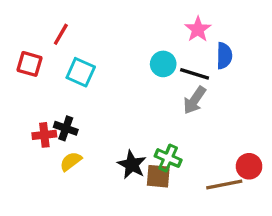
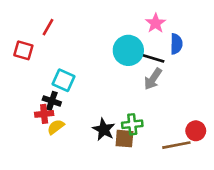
cyan circle: (163, 64) -> (128, 50), size x1.5
cyan square: (81, 72) -> (64, 80), moved
red cross: (44, 135) -> (44, 114), moved
green cross: (168, 158) -> (132, 124), turned -30

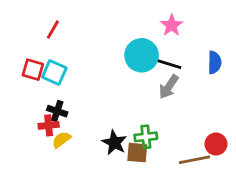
blue semicircle: (176, 44) -> (215, 62), moved
red square: (23, 50) -> (33, 70), moved
cyan square: (64, 80) -> (54, 72), moved

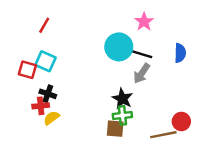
red square: (33, 70) -> (27, 70), moved
black star: (114, 143) -> (122, 99), moved

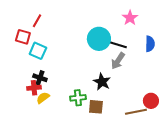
pink star: (144, 22) -> (130, 18), moved
red square: (27, 70) -> (23, 37), moved
green cross: (122, 115) -> (78, 98), moved

